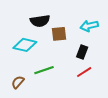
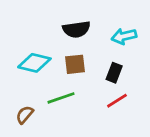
black semicircle: (40, 21) -> (76, 29), moved
brown square: (59, 34) -> (75, 64), moved

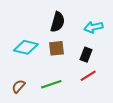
black semicircle: (76, 29) -> (58, 22), turned -66
green line: (61, 98) -> (51, 84), moved

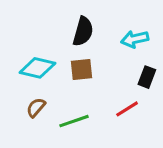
black rectangle: (86, 55) -> (147, 77), moved
brown semicircle: (19, 86) -> (36, 107), moved

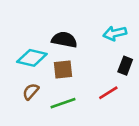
black semicircle: (83, 31) -> (64, 40), moved, turned -95
brown square: (82, 69) -> (63, 69), moved

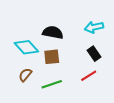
cyan diamond: (32, 58) -> (26, 47), turned 35
black rectangle: (125, 66) -> (94, 54), moved, turned -56

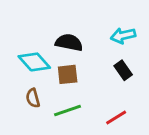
brown semicircle: (25, 75) -> (33, 98), turned -56
red line: (89, 76) -> (116, 117), moved

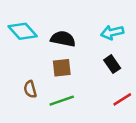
cyan diamond: (34, 62) -> (23, 31), moved
red line: (116, 117) -> (122, 99), moved

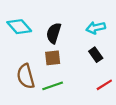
black semicircle: (63, 39) -> (54, 33), turned -84
brown semicircle: (30, 89) -> (26, 76), size x1.6

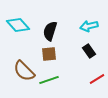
brown semicircle: (26, 76) -> (24, 71), turned -30

